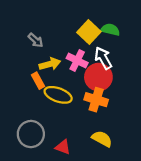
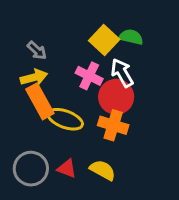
yellow arrow: (50, 64) -> (34, 77), moved
orange rectangle: (38, 81) -> (40, 101), size x1.6
yellow semicircle: (102, 139) -> (103, 170), moved
red triangle: (63, 147) -> (67, 169), moved

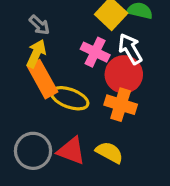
yellow arrow: (34, 77) -> (36, 54), turned -50
red triangle: (67, 169) -> (71, 151), size x1.4

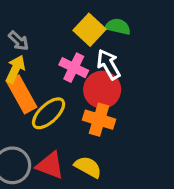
yellow ellipse: (70, 98) -> (49, 113), turned -63

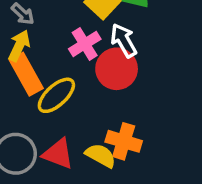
pink cross: (74, 68) -> (85, 44), turned 32
orange cross: (99, 120) -> (124, 141), moved

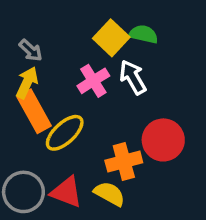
red circle: (117, 69) -> (163, 140), moved
orange cross: (124, 141) -> (124, 161), moved, turned -32

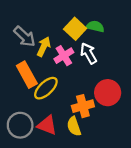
gray arrow: (31, 50) -> (25, 37), size x1.5
yellow arrow: (27, 83) -> (44, 47), moved
yellow semicircle: (109, 194) -> (74, 126), turned -138

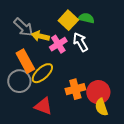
yellow arrow: (44, 47) -> (40, 36), turned -102
red circle: (108, 93) -> (98, 92), moved
gray circle: (20, 125) -> (19, 81), moved
yellow semicircle: (74, 126) -> (101, 107), moved

